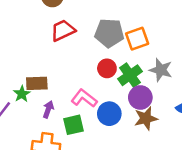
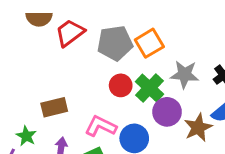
red trapezoid: (63, 30) -> (70, 33), moved
brown rectangle: (37, 83) -> (54, 107), moved
brown star: (146, 118) -> (198, 127), moved

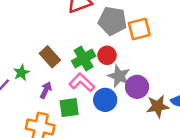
gray star: (185, 75) -> (119, 76), moved
green cross: (149, 88) -> (84, 58), moved
brown rectangle: (54, 107) -> (50, 57), turned 45

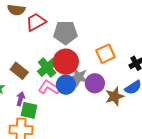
orange square: (139, 29) -> (105, 54), moved
red circle: (107, 55) -> (66, 62), size x1.6
blue circle: (105, 100) -> (66, 85), moved
green square: (69, 108) -> (29, 110), moved, turned 30

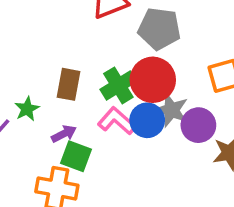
brown rectangle: (19, 71) -> (69, 84), turned 54
purple arrow: (21, 99) -> (64, 134), turned 40

